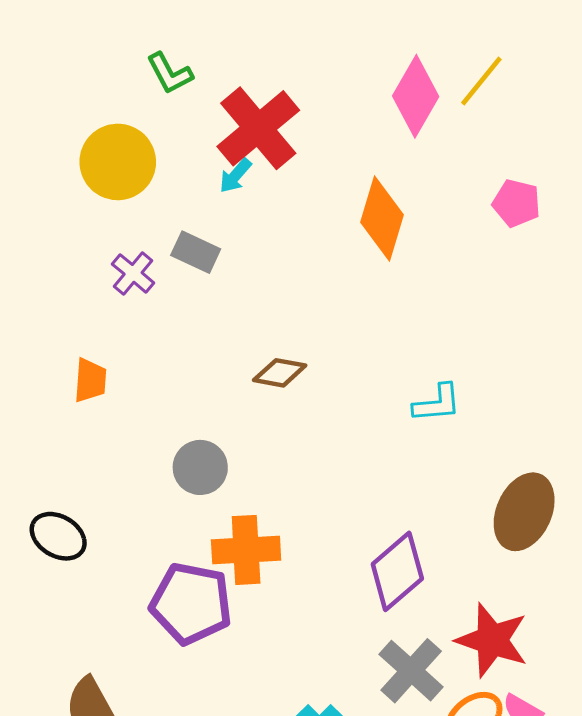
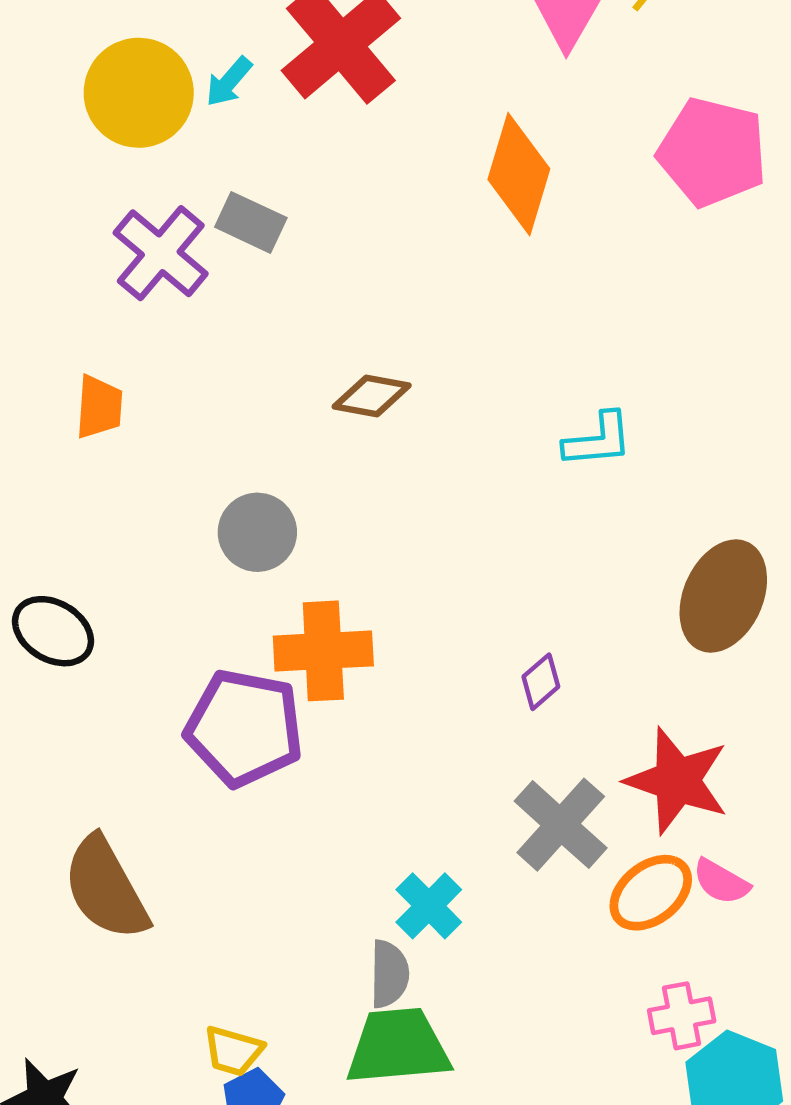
cyan arrow: (235, 176) -> (229, 82), moved
pink pentagon: (516, 203) -> (712, 152), size x1.6
purple cross: (133, 273) -> (161, 253), size x1.5
purple diamond: (397, 571) -> (541, 682), size x0.5

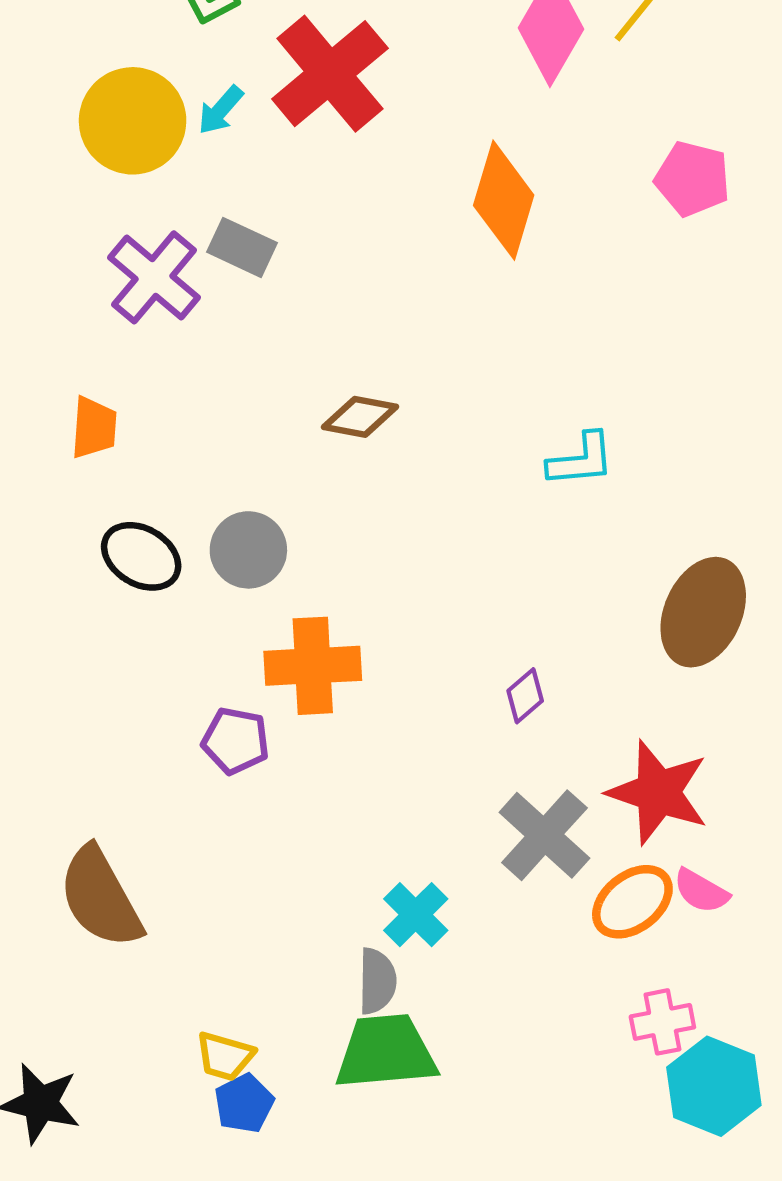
pink pentagon: (712, 152) -> (692, 179), size x0.7
black ellipse: (53, 631) -> (141, 556), moved
purple pentagon: (244, 728) -> (236, 741), size x0.6

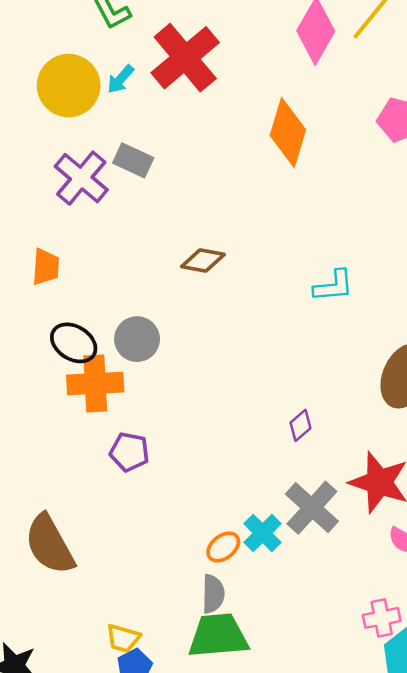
orange cross: (313, 666) -> (95, 383), moved
orange ellipse: (632, 902) -> (223, 547), moved, size x0.7
cyan cross: (416, 915) -> (263, 533), moved

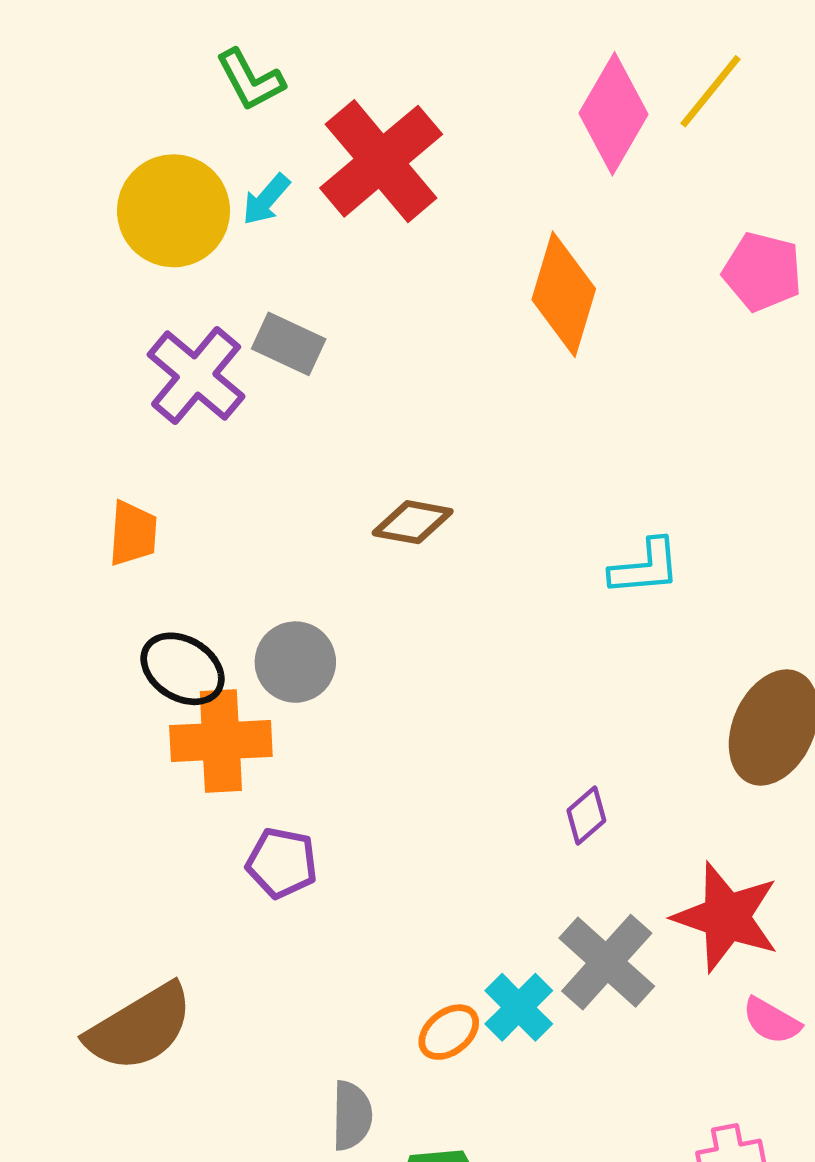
brown semicircle: (50, 544) -> (140, 1028), turned -92
gray semicircle: (213, 594) -> (352, 1116), moved

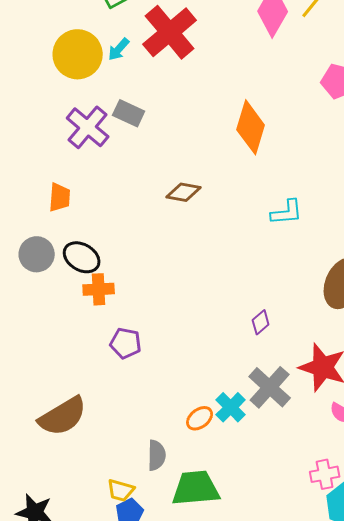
orange diamond: (564, 294) -> (251, 127), moved
gray circle: (295, 662) -> (37, 254), moved
orange cross: (221, 741) -> (99, 289), size x0.7

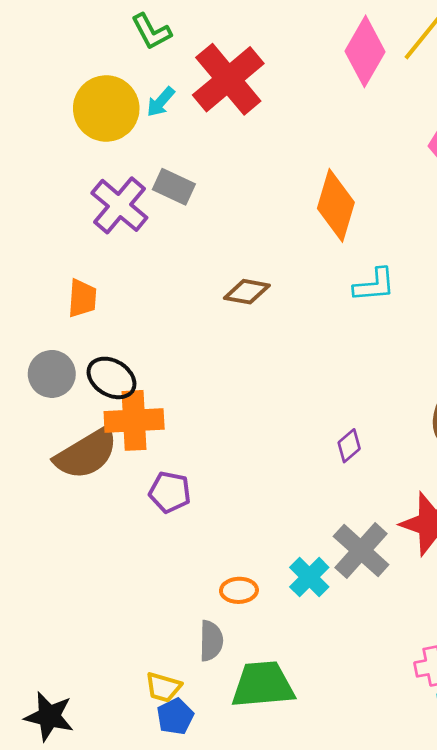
cyan L-shape: (287, 212) -> (374, 285), moved
orange cross: (99, 289) -> (134, 420), size x1.4
purple diamond: (261, 322) -> (349, 446), moved
brown semicircle: (63, 416) -> (86, 454), moved
orange ellipse: (200, 418) -> (239, 590), moved, turned 36

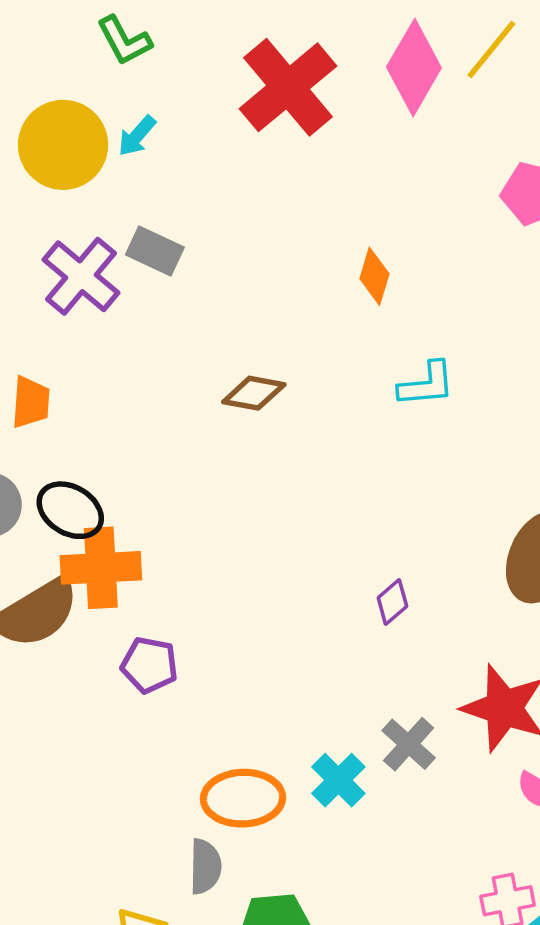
red cross: (228, 79) -> (288, 87), moved
orange diamond: (336, 205) -> (374, 276), size x0.6
gray cross: (361, 551) -> (409, 744), size x0.7
orange ellipse: (239, 590) -> (243, 798), size x1.6

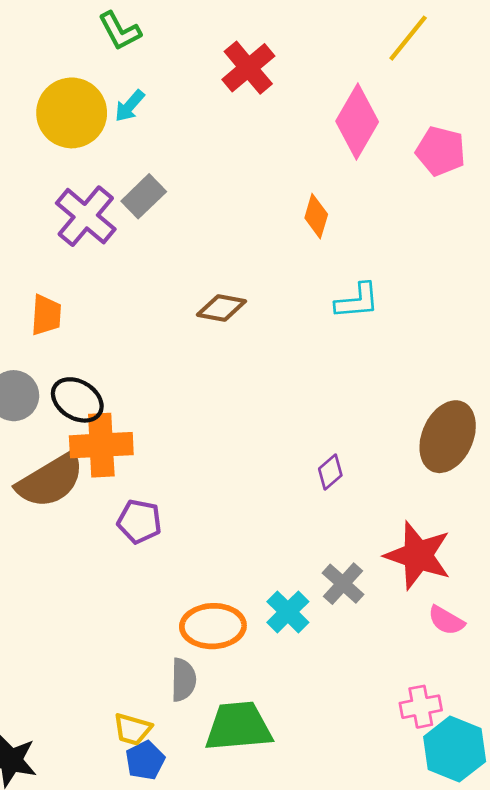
pink diamond: (414, 67) -> (357, 121), moved
red cross: (288, 87) -> (248, 68), size x0.7
gray rectangle: (155, 251) -> (144, 196), turned -69

